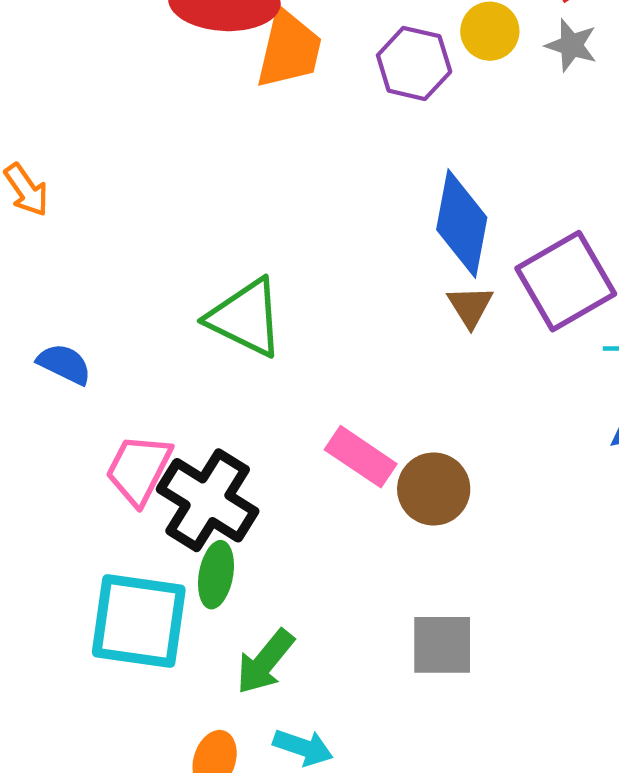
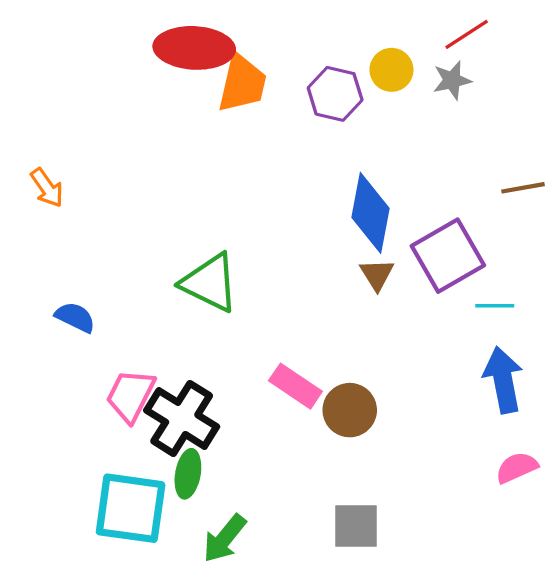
gray star: (571, 45) -> (452, 80), turned -30

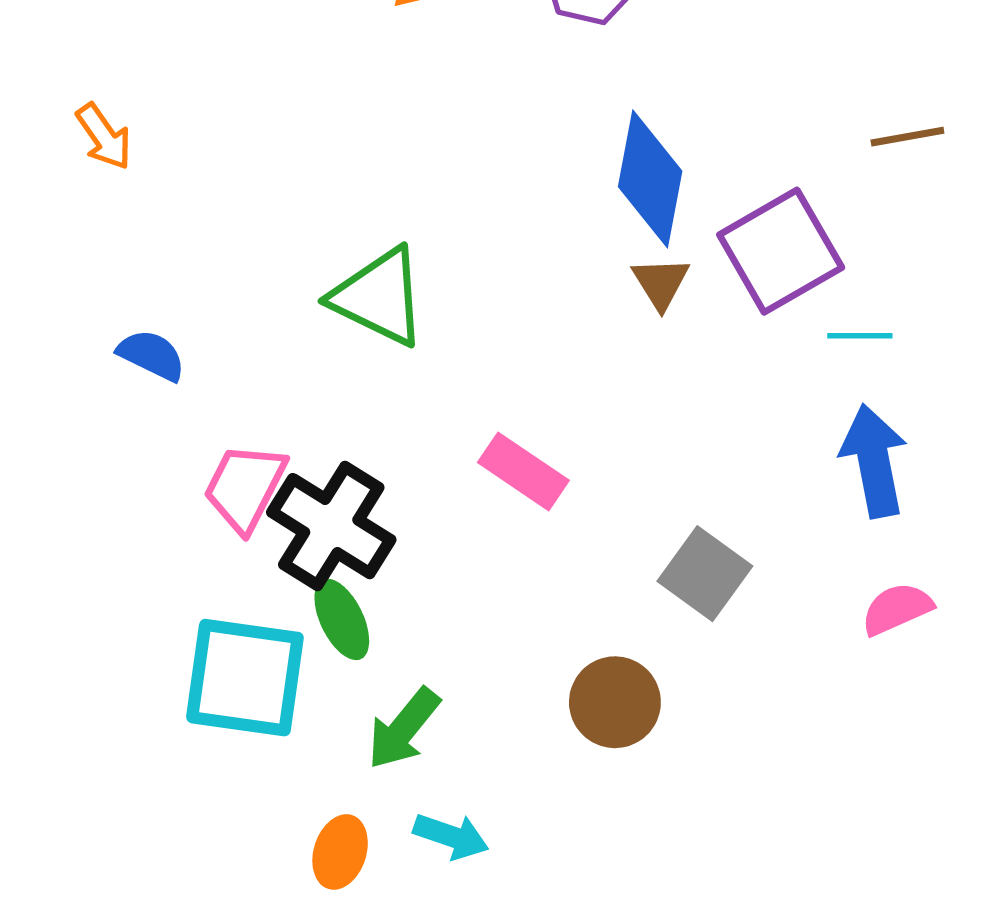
brown circle: (350, 410) -> (615, 702), moved
green ellipse: (188, 474) -> (342, 619), turned -36
gray square: (356, 526) -> (705, 574), moved, turned 36

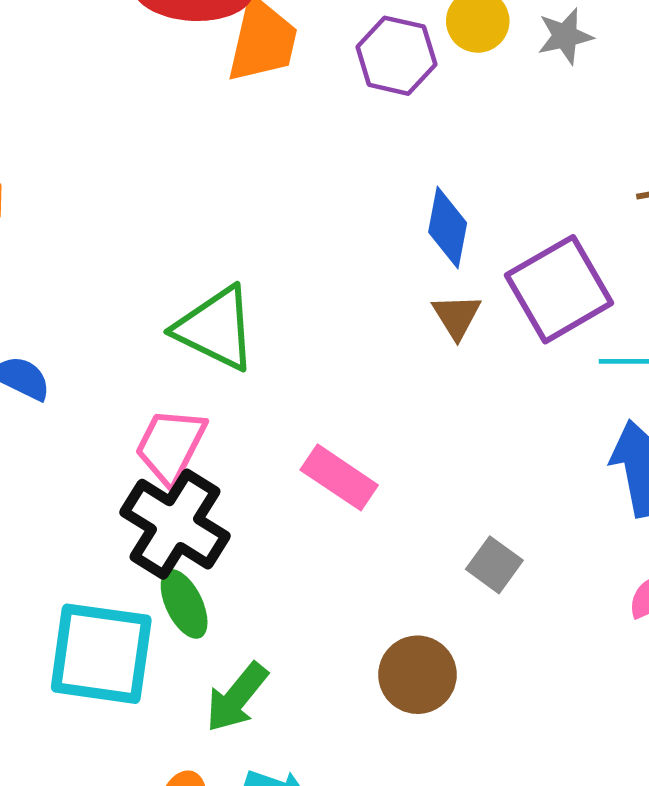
blue diamond: (650, 179) -> (448, 227), size x0.7
pink trapezoid: (245, 487) -> (170, 446), moved
gray square: (705, 574) -> (494, 565), size x0.7

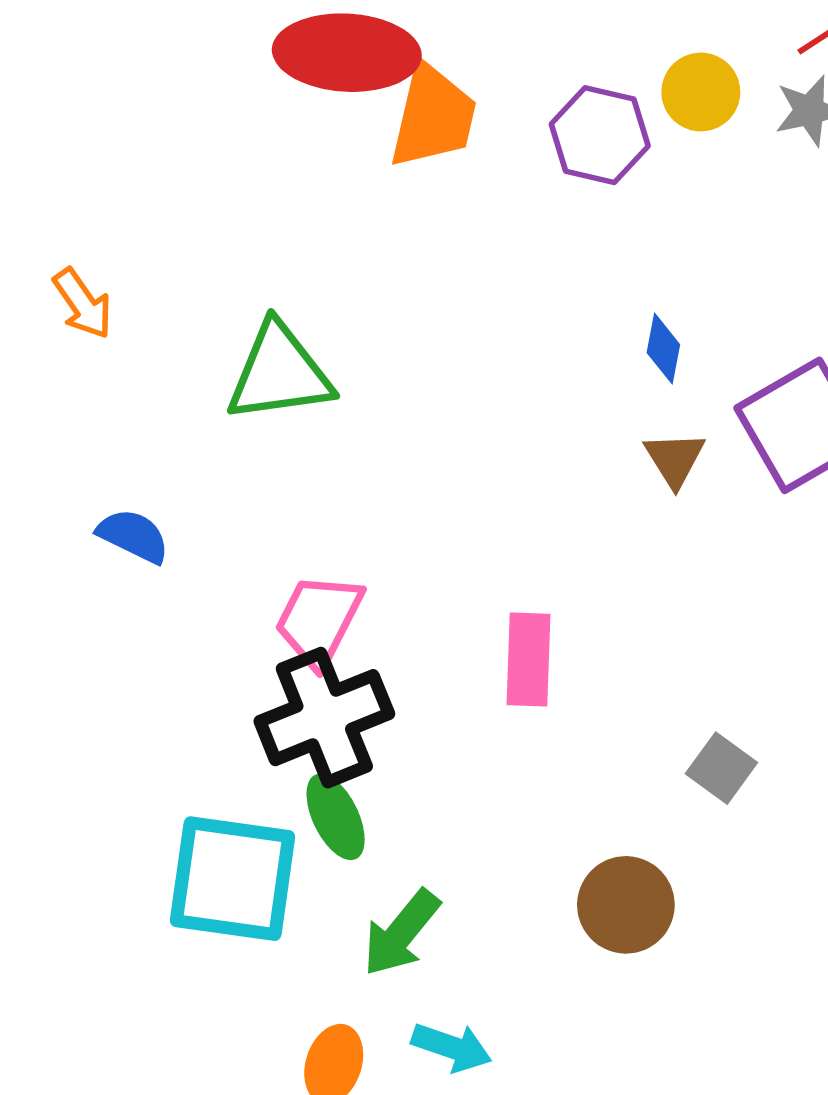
blue diamond: (448, 227) -> (663, 349), size x0.7
green triangle: (216, 328) -> (279, 373), moved, turned -34
pink rectangle: (339, 477) -> (528, 660), turned 58
black cross: (175, 524) -> (324, 718), turned 36

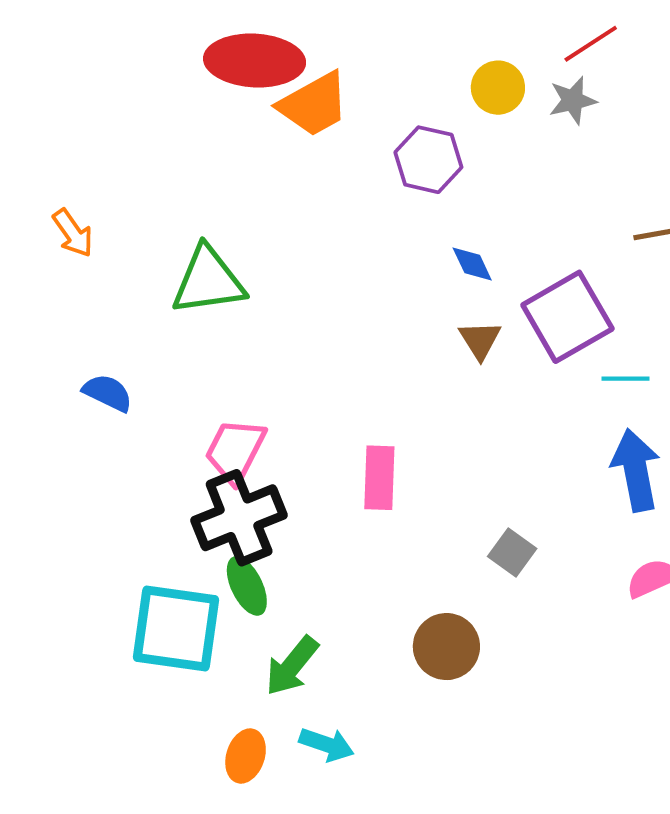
orange trapezoid: (433, 116) -> (314, 104), turned 48
purple hexagon: (600, 135) -> (428, 160), moved
blue diamond: (663, 349) -> (472, 264), turned -36

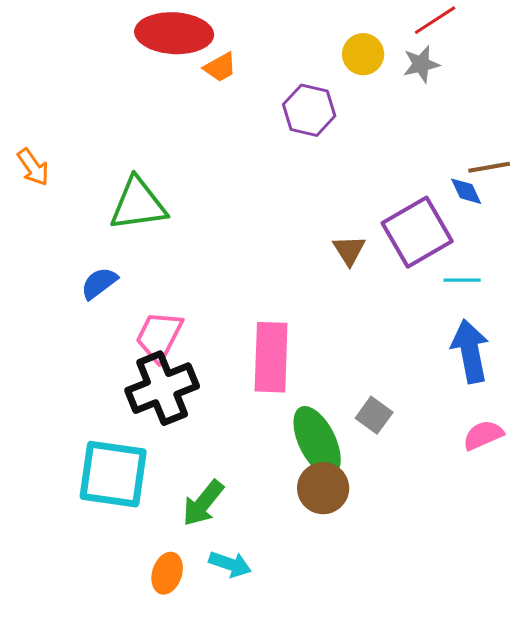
orange trapezoid: (314, 104) -> (220, 67), size x0.6
blue diamond: (472, 264) -> (466, 191), moved
blue semicircle: (108, 393) -> (99, 283), moved, turned -63
pink rectangle: (379, 478) -> (271, 357), size x1.4
green ellipse: (247, 586) -> (317, 441), moved, size x1.5

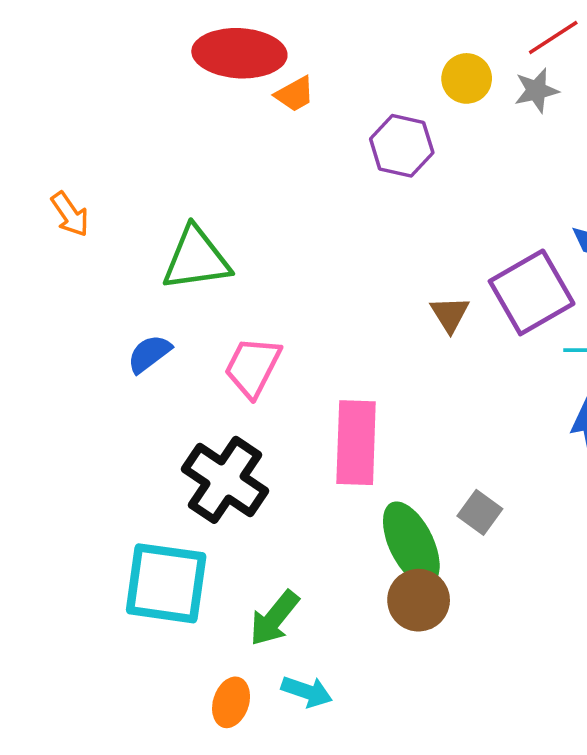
pink trapezoid: (159, 336) -> (253, 367), moved
black cross: (162, 388) -> (225, 480), turned -34

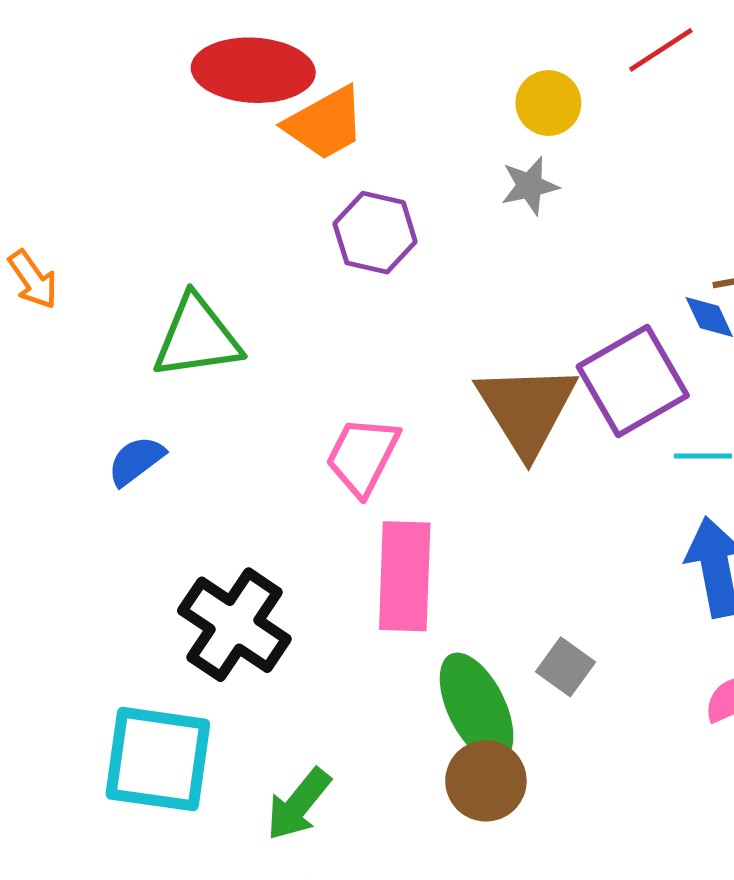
gray star: (536, 90) -> (530, 186), moved
orange trapezoid: (295, 94) -> (325, 123), size x1.6
purple hexagon: (402, 146) -> (375, 233), moved
brown triangle: (450, 314) -> (527, 409), size x2.0
pink trapezoid: (253, 367) -> (363, 456), moved

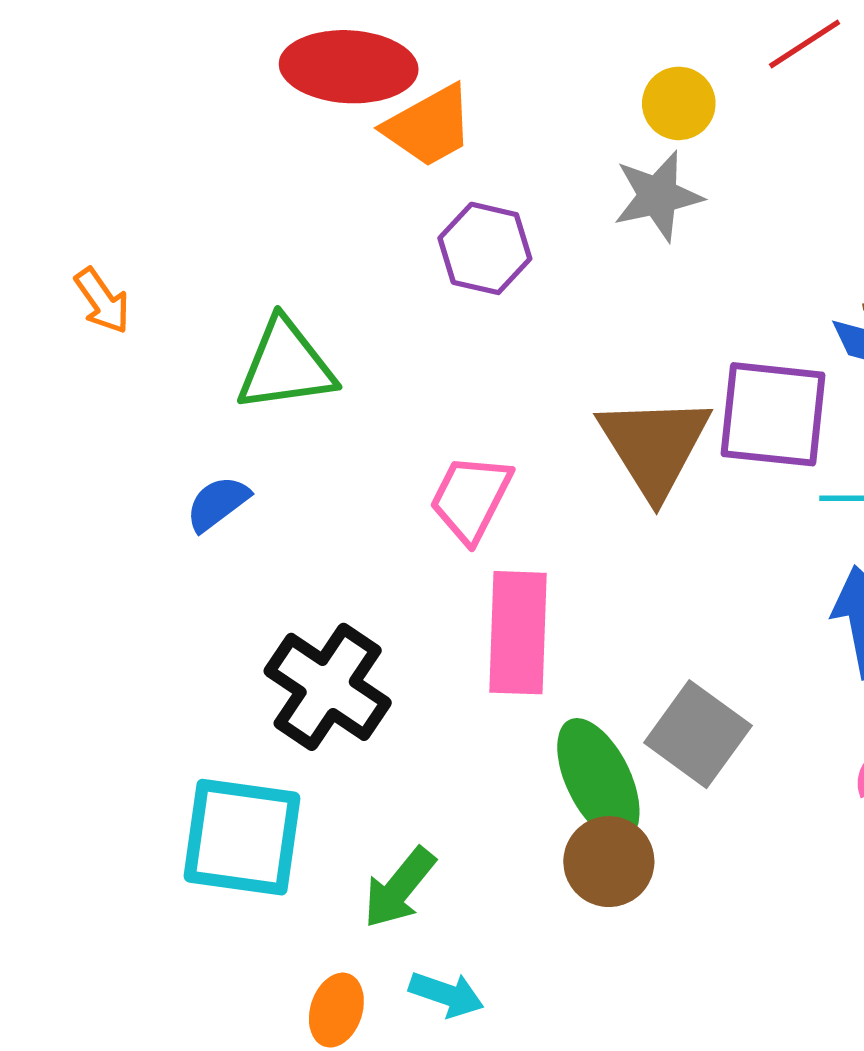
gray star: (530, 186) -> (658, 196), size x1.4
purple square: (633, 381) -> (773, 414), turned 36
gray square: (566, 667) -> (698, 734), size x1.6

